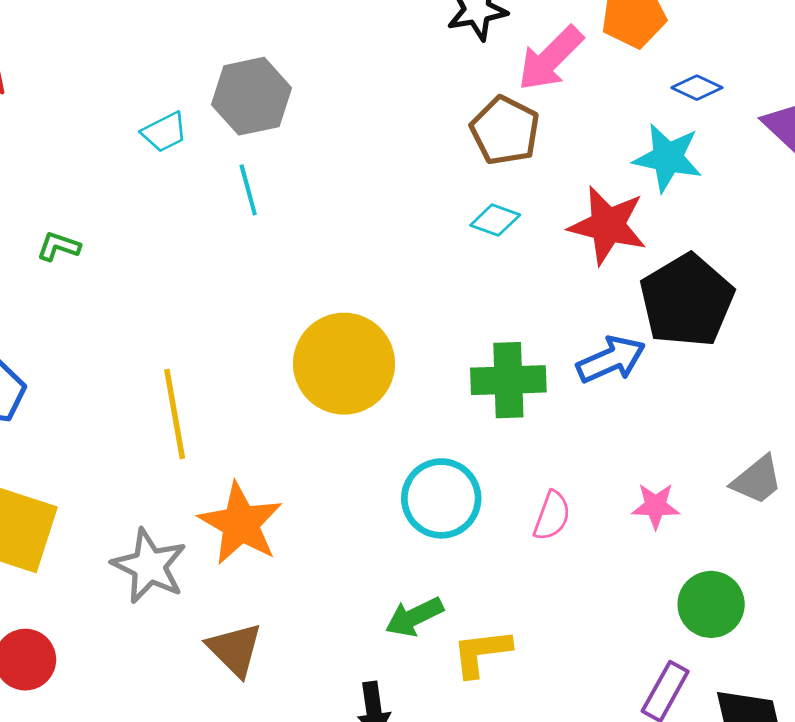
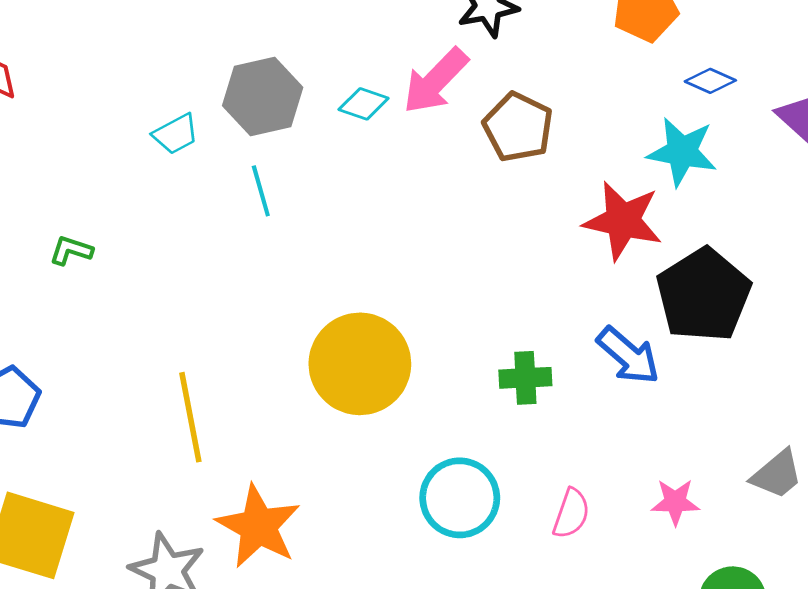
pink arrow: (550, 58) -> (435, 81), moved
cyan diamond: (495, 220) -> (364, 104), moved
blue arrow: (611, 360) -> (628, 356), turned 66
green cross: (508, 380) -> (525, 378), size x0.7

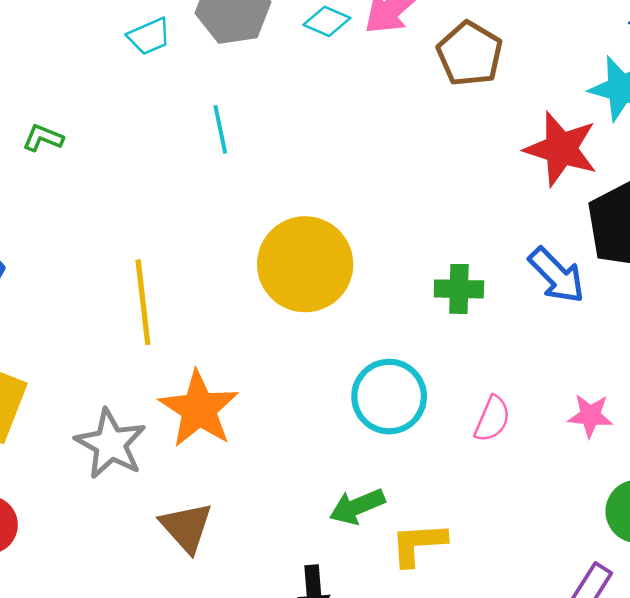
cyan line: (261, 191) -> (220, 129), moved

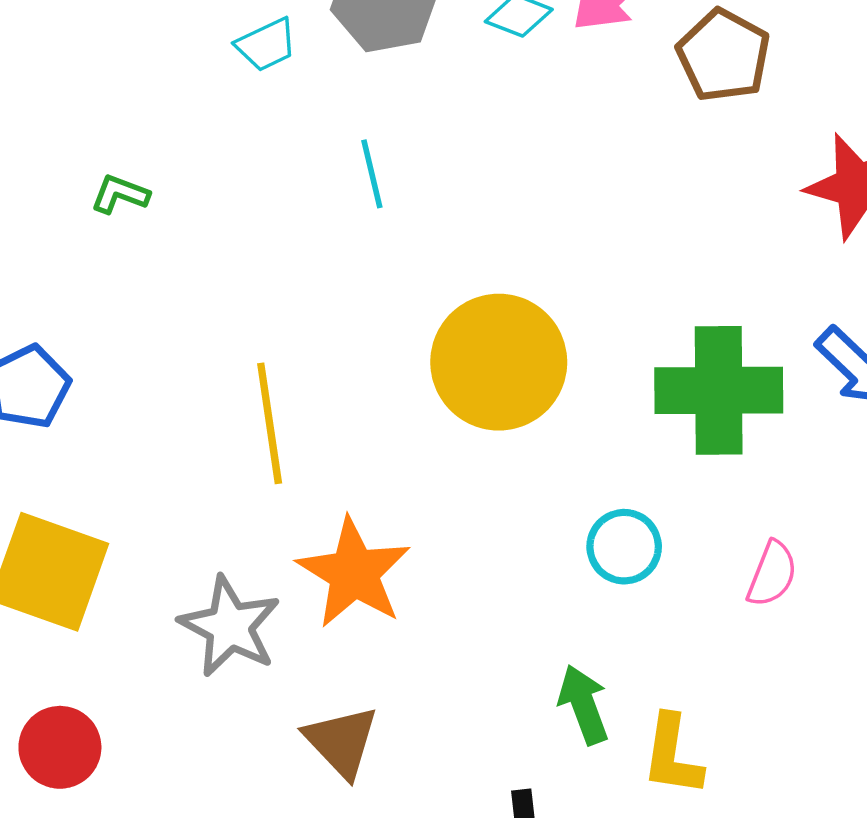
green cross: (459, 289) -> (719, 390), size x1.8
cyan circle: (389, 397) -> (624, 547), size x0.7
green arrow: (357, 506) -> (584, 705), turned 94
yellow L-shape: (418, 544) -> (672, 755), turned -76

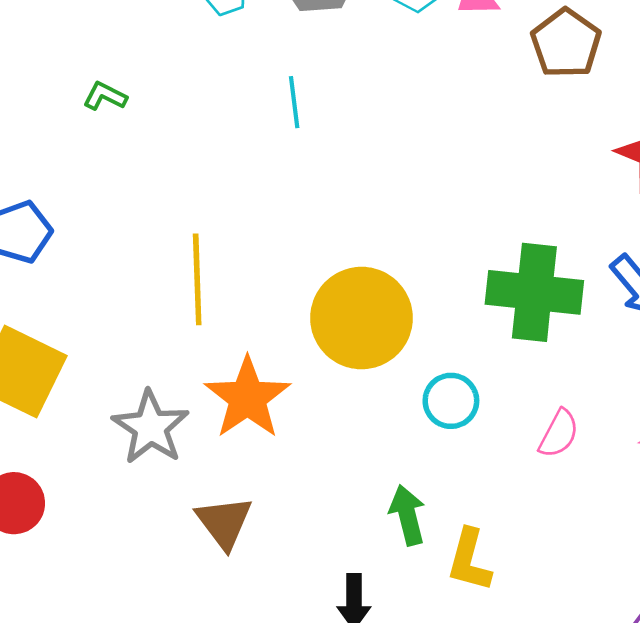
yellow circle: (499, 362) -> (361, 318), moved

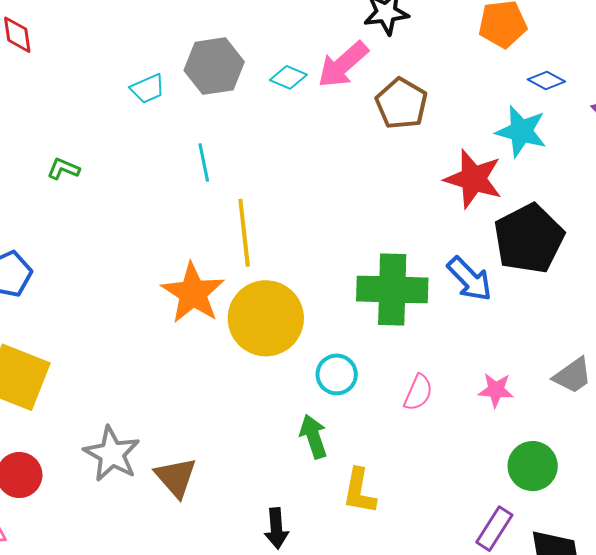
yellow line: (197, 279) -> (244, 233), moved
orange star: (247, 398) -> (193, 293), moved
gray star: (151, 427) -> (112, 454), moved
green arrow: (408, 515) -> (313, 437), moved

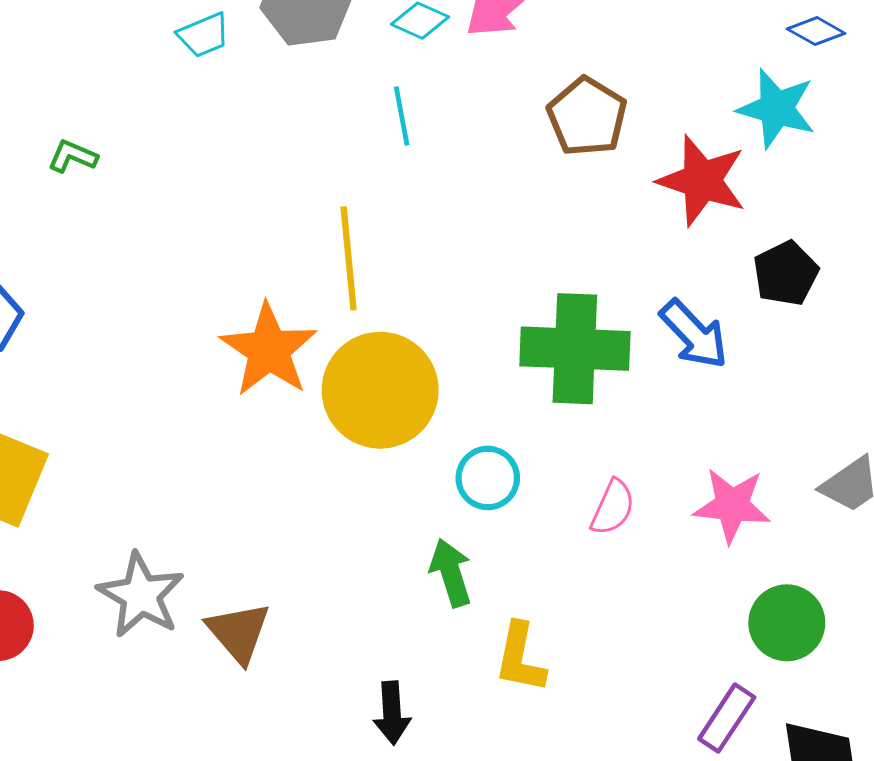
brown pentagon: (401, 103) -> (587, 117), moved
cyan line: (204, 162) -> (402, 116), moved
black pentagon: (529, 239) -> (786, 273), size x0.6
pink star: (496, 390) -> (732, 505), size x1.4

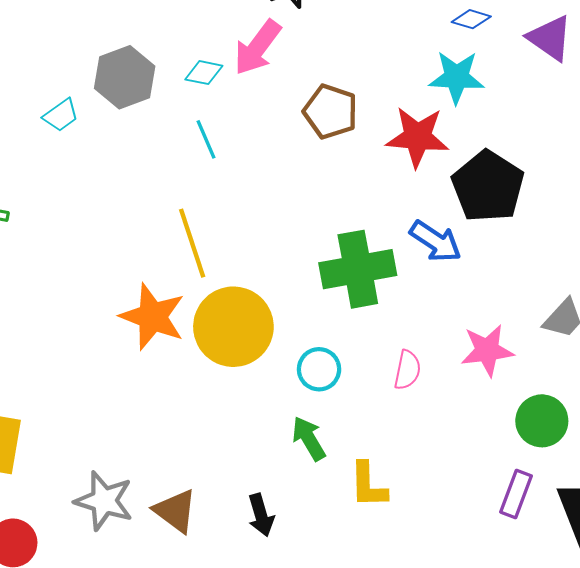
black pentagon: (786, 273) -> (488, 186), size x1.6
black arrow: (392, 713) -> (261, 515), moved

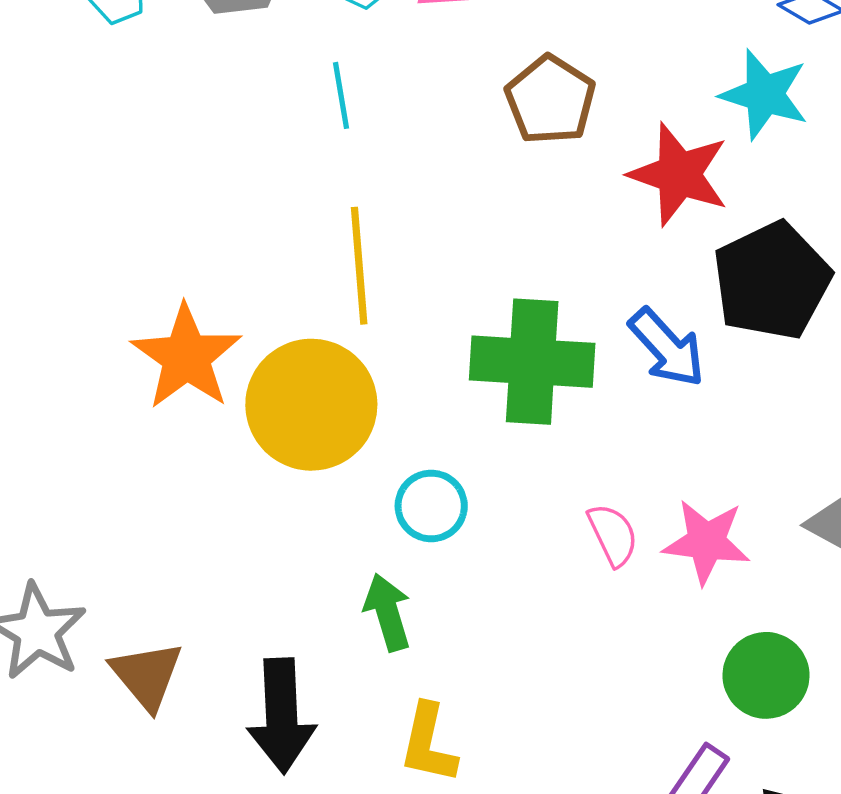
yellow line: (192, 243) -> (359, 266), moved
pink semicircle: (407, 370) -> (613, 535), moved, turned -51
yellow L-shape: (368, 485) -> (428, 743), moved
black arrow: (261, 515) -> (281, 716), size x1.6

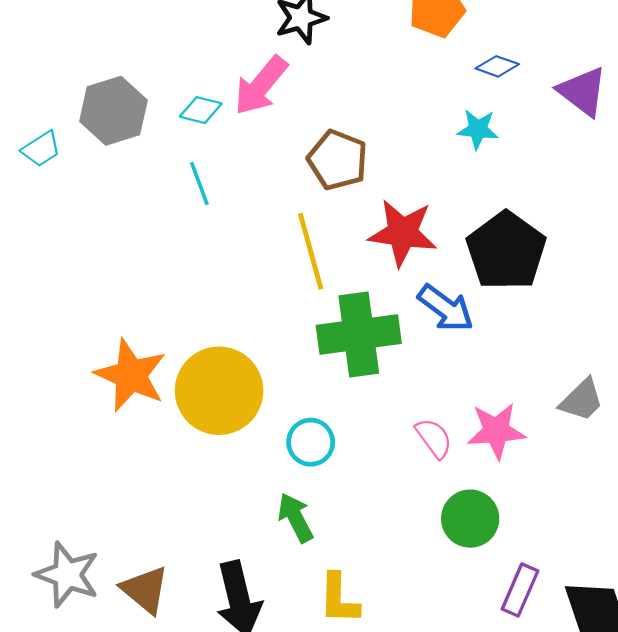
cyan star: (764, 94) -> (478, 129), size x0.7
red star: (679, 174) -> (403, 233), moved
yellow line: (359, 266) -> (311, 251), moved
green circle: (766, 675) -> (470, 519), moved

